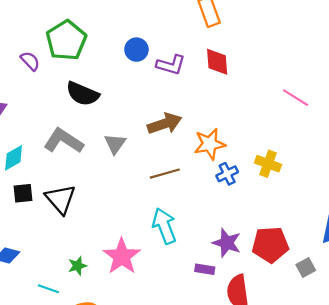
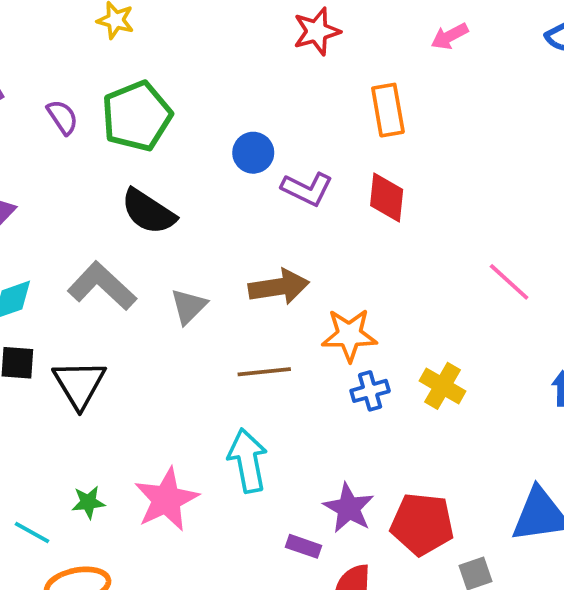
purple semicircle: (30, 61) -> (62, 117), moved

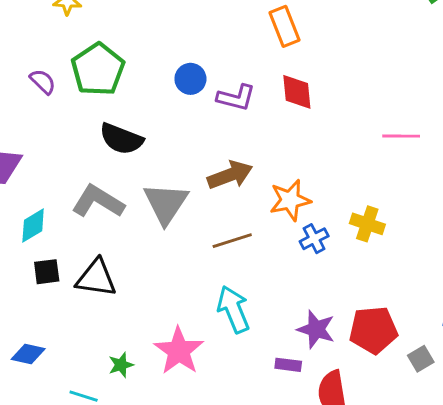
pink line: (509, 282) -> (401, 136), turned -30
gray triangle: (189, 306) -> (166, 203), size x1.6
black triangle: (79, 384) -> (96, 278), turned -39

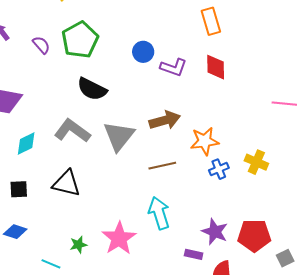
black square: (47, 272) -> (19, 189), moved

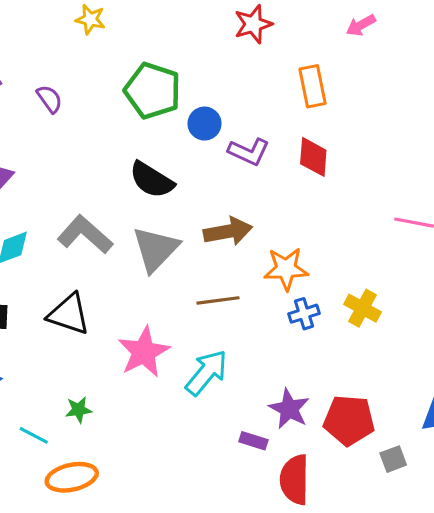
green pentagon: (80, 40) -> (153, 91), moved, turned -30
black semicircle: (92, 89) -> (152, 180), moved
cyan arrow: (159, 213) -> (207, 373), turned 52
pink star: (119, 238) -> (144, 352), moved

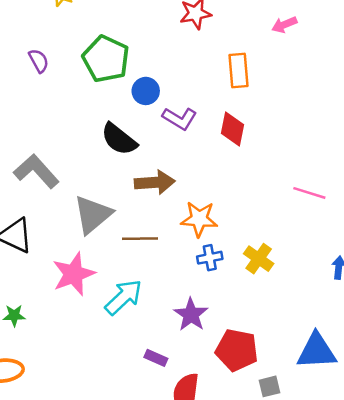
purple semicircle: (50, 99) -> (39, 61), moved
black semicircle: (152, 180) -> (119, 139), moved
gray triangle: (156, 249) -> (93, 215), moved
purple star: (289, 409) -> (191, 315), moved

